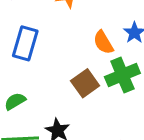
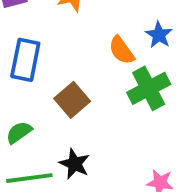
brown square: (85, 83) -> (72, 100), moved

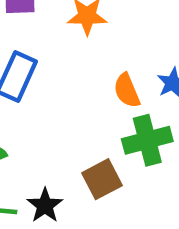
brown square: (72, 100) -> (102, 179), moved

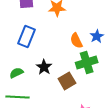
black star: (45, 205) -> (44, 67), moved

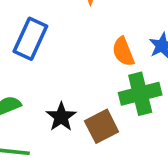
black star: (44, 67) -> (61, 117), moved

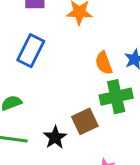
black star: (61, 117) -> (55, 137), moved

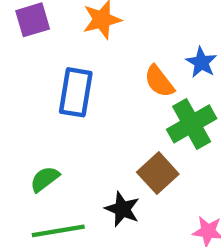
blue rectangle: (31, 51) -> (76, 92), moved

